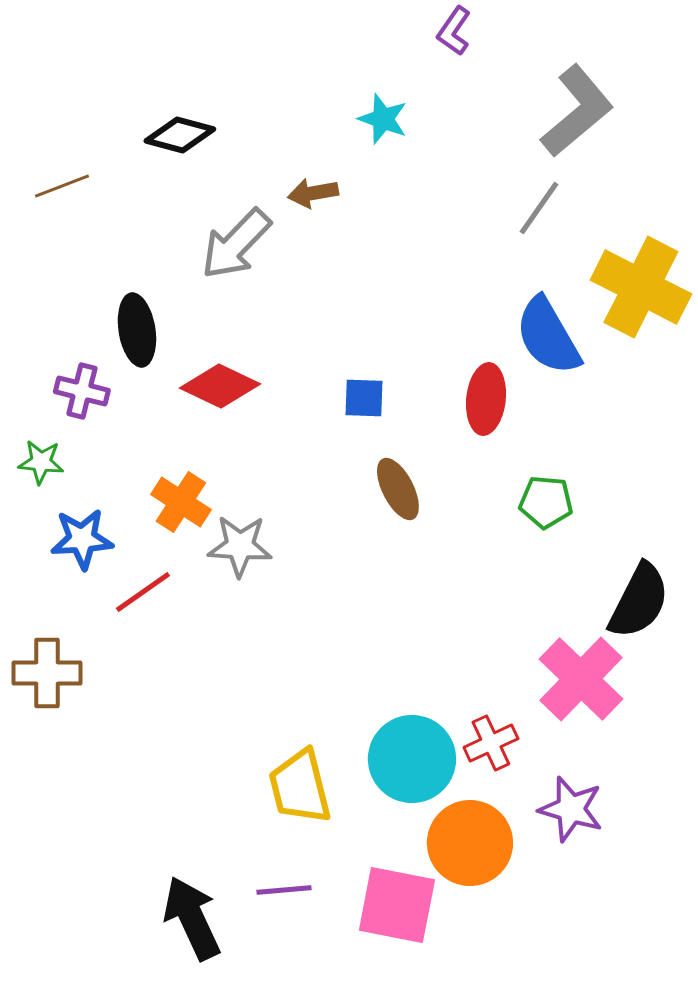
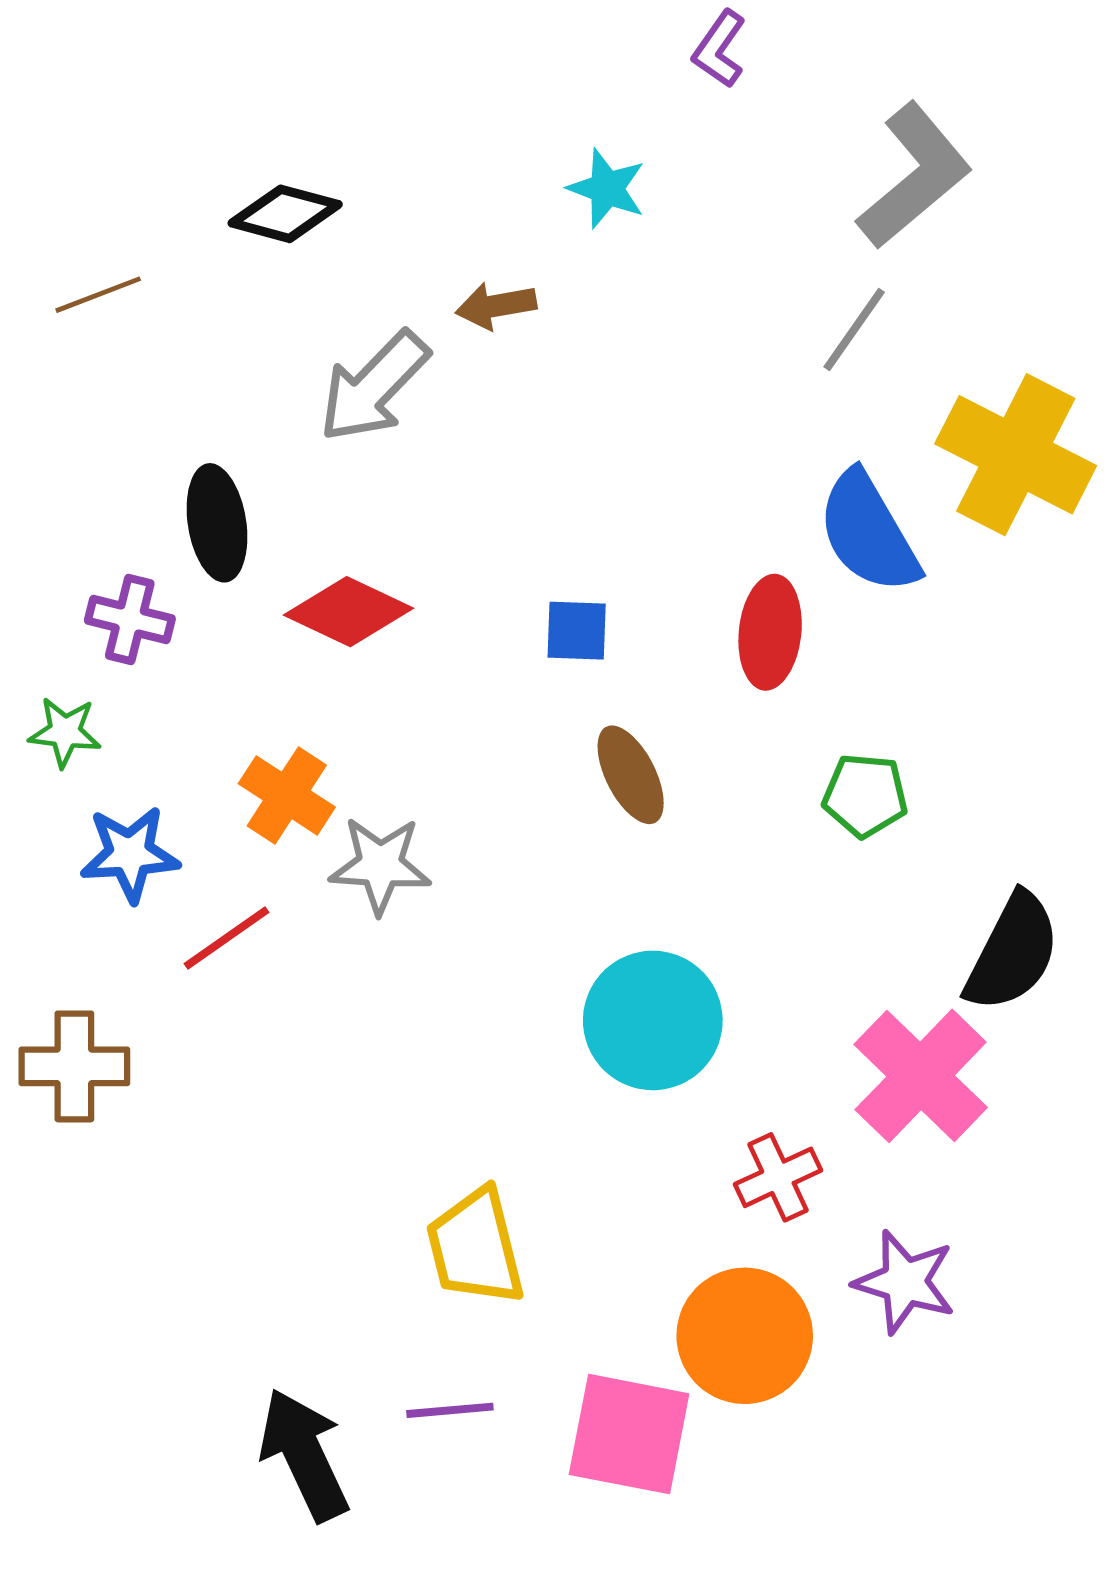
cyan circle: (412, 759) -> (653, 1020), moved

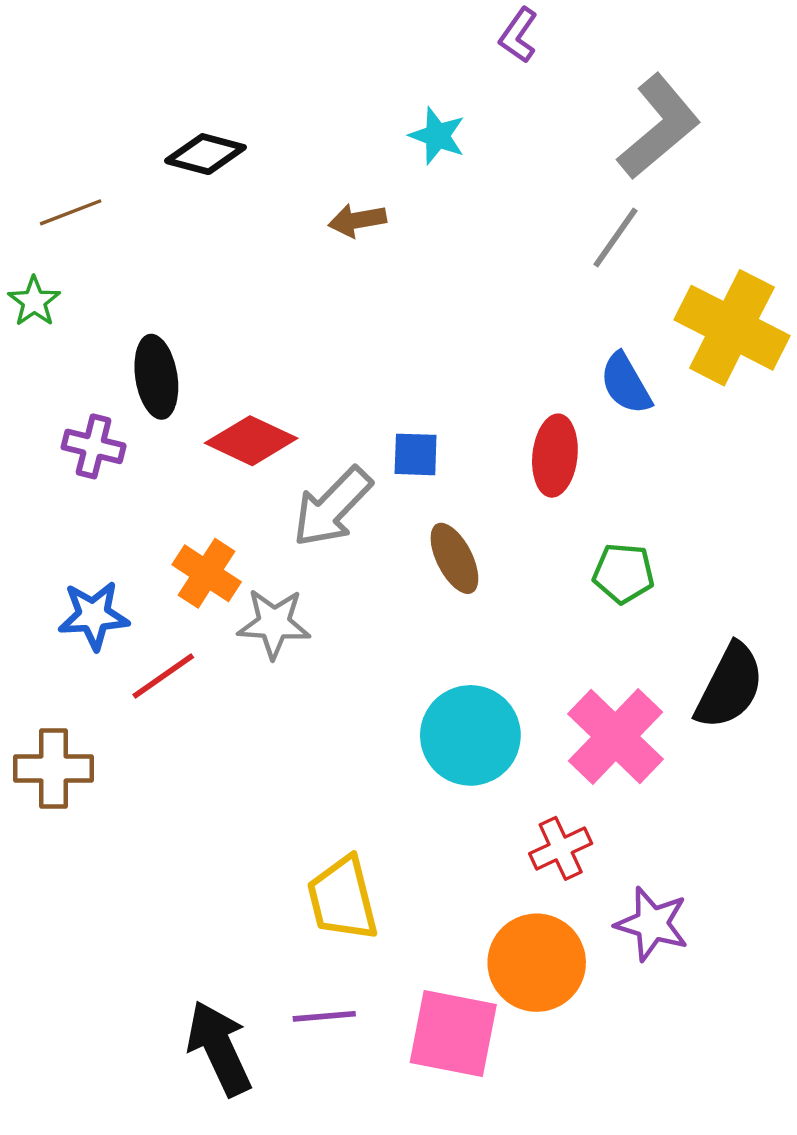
gray arrow: (374, 387) -> (332, 507), moved
blue semicircle: (868, 532) -> (626, 384), size x0.7
green star: (65, 732) -> (34, 301), moved, turned 30
pink cross: (921, 1076) -> (615, 737), moved

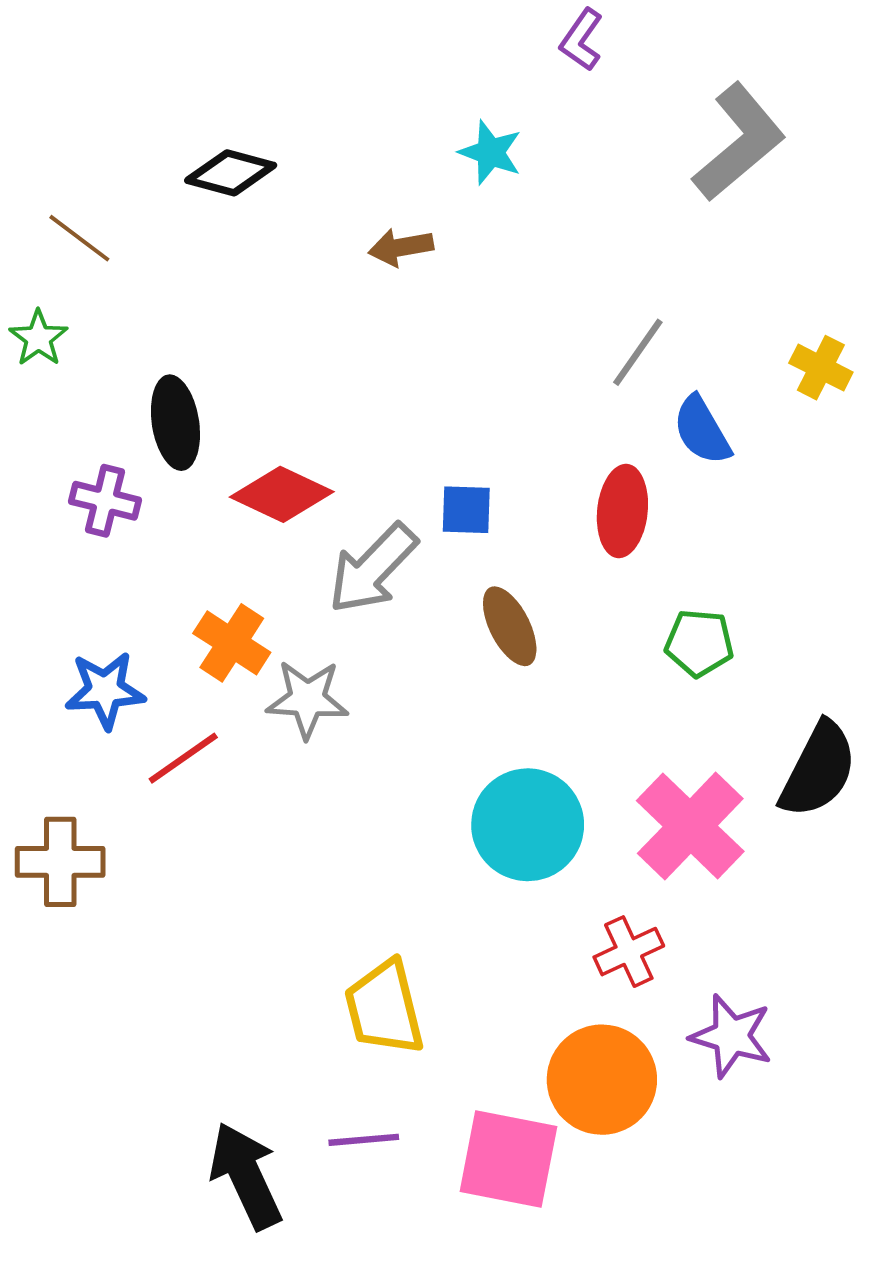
brown line: (71, 212) -> (79, 238), turned 58
gray line: (615, 237) -> (638, 352), moved
yellow cross: (732, 328) -> (821, 368), size x0.5

